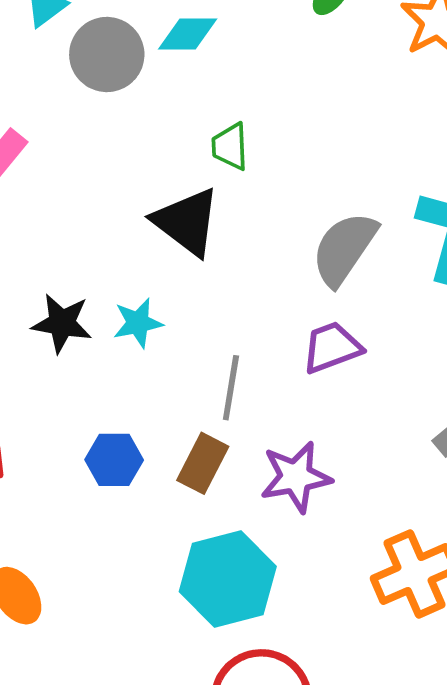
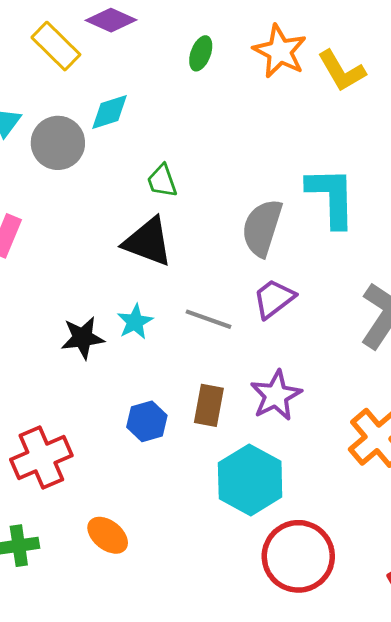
gray line: (231, 388) -> (209, 319), moved, turned -63

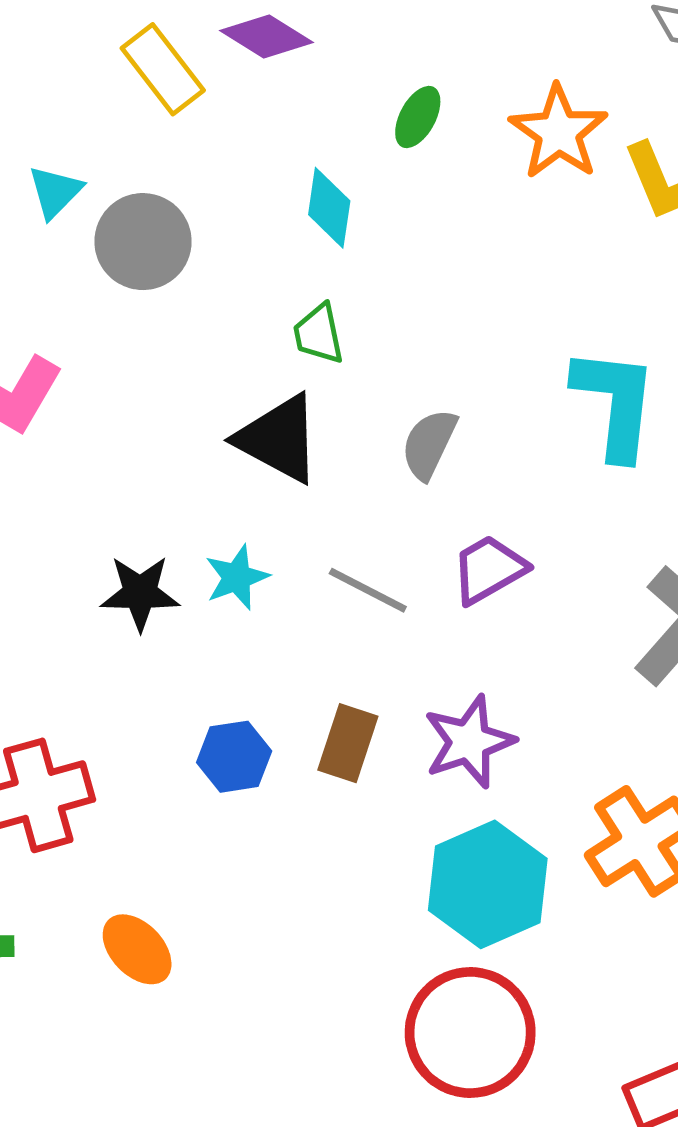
cyan diamond: (109, 112) -> (329, 208), moved, turned -72
gray semicircle: (262, 228) -> (429, 444), moved, size x0.7
cyan hexagon: (250, 480) -> (488, 884), moved

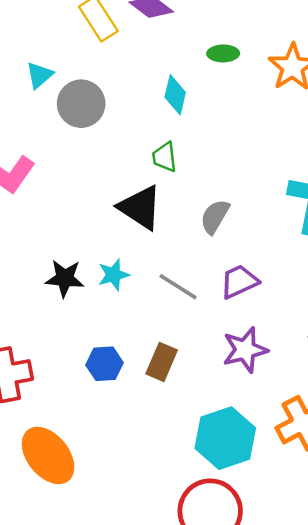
green ellipse: (418, 117) -> (223, 53), turned 56
purple star: (469, 742) -> (245, 350), moved
orange ellipse: (137, 949) -> (48, 455), size x1.6

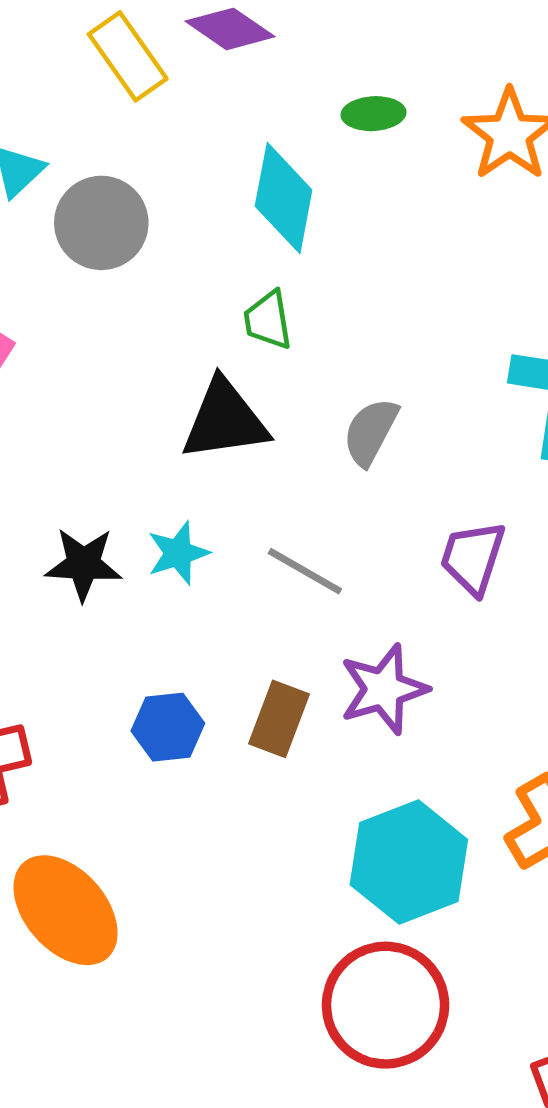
cyan diamond: (175, 95) -> (284, 198), size x1.4
black triangle: (140, 207) -> (225, 420), turned -39
purple trapezoid: (239, 281) -> (473, 558), moved, turned -45
purple star: (245, 350) -> (384, 689), moved

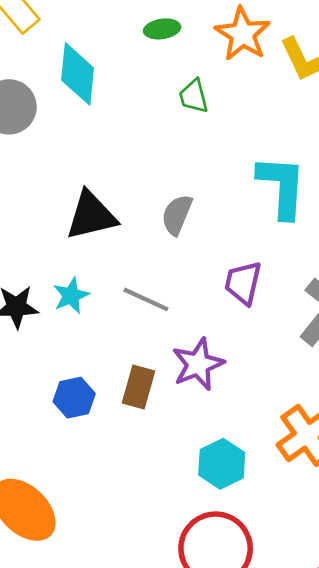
cyan diamond: (284, 198) -> (78, 74), moved
green trapezoid: (268, 320) -> (194, 96), moved
cyan hexagon: (409, 862) -> (222, 464), size x0.7

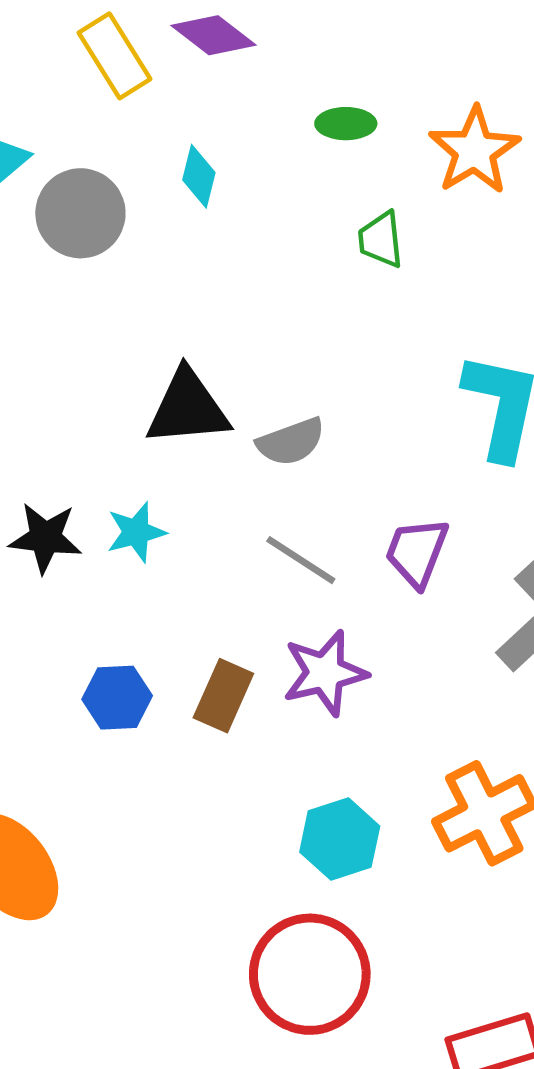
cyan diamond: (78, 74) -> (199, 176), size x0.6
gray semicircle: (177, 215) -> (291, 442), moved, turned -141
gray line: (146, 299) -> (301, 560), moved

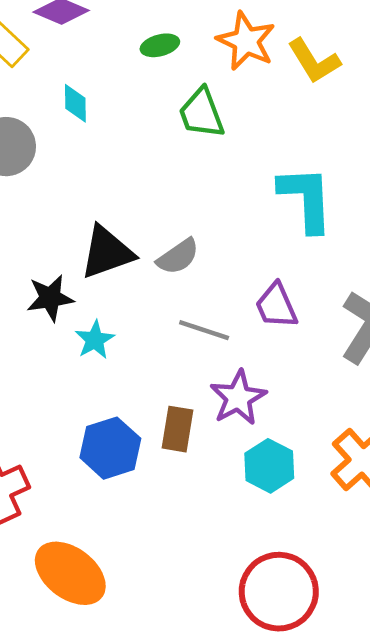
green trapezoid: (381, 240) -> (201, 113), size x1.4
black star: (45, 538) -> (50, 298), moved
purple trapezoid: (417, 552) -> (276, 306), turned -30
blue hexagon: (117, 698) -> (110, 448), size x1.4
cyan hexagon: (340, 839) -> (269, 466), moved

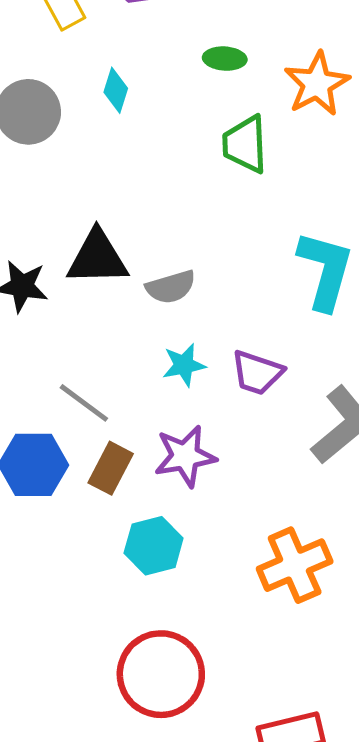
purple trapezoid: (276, 306) -> (257, 373), turned -66
gray line: (204, 330) -> (84, 403), moved
cyan star: (95, 340) -> (184, 365), moved
cyan hexagon: (269, 466) -> (154, 546), moved

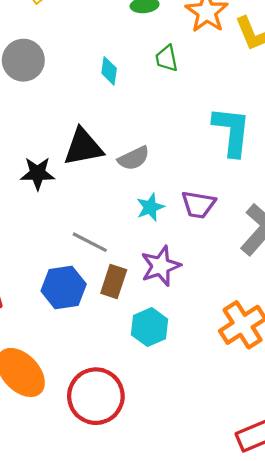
cyan diamond: (116, 90) -> (109, 71), moved
green trapezoid: (245, 144) -> (167, 58), size x0.7
red circle: (161, 674) -> (96, 396), moved

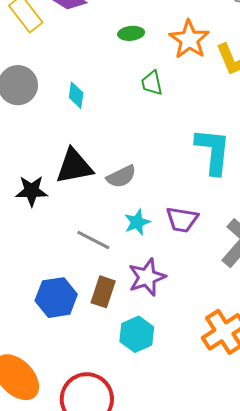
cyan diamond: (109, 71) -> (76, 95), moved
gray line: (90, 242) -> (93, 240), moved

